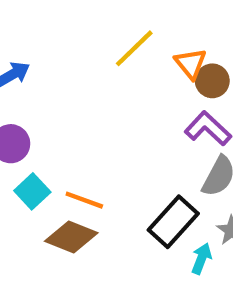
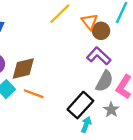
brown diamond: (71, 237) -> (23, 69), moved, turned -35
cyan arrow: (201, 259) -> (86, 125), moved

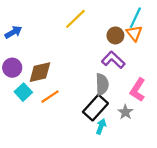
orange triangle: (90, 22) -> (134, 33), moved
gray semicircle: (104, 81) -> (102, 84), moved, turned -30
orange line: (34, 94) -> (50, 97), turned -54

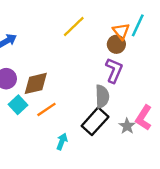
orange triangle: (134, 33) -> (121, 31), moved
purple L-shape: (113, 60) -> (114, 70), turned 70
pink L-shape: (138, 90) -> (144, 118), moved
cyan arrow: (101, 126) -> (62, 141), moved

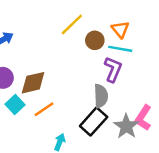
cyan line: (138, 25) -> (120, 49), moved, turned 75
brown circle: (116, 44) -> (95, 40), moved
gray star: (127, 126) -> (126, 126), size x1.5

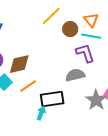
purple L-shape: (113, 69) -> (85, 53), turned -40
gray semicircle: (101, 96) -> (75, 75), turned -102
black rectangle: (94, 121) -> (52, 99), moved, turned 40

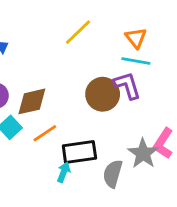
brown circle: (70, 29) -> (103, 94), moved, size x1.5
gray semicircle: (75, 75) -> (113, 174), moved, turned -60

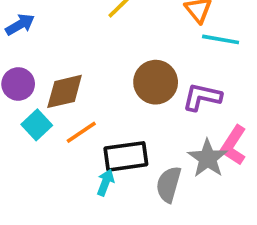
cyan line: (136, 61) -> (221, 39), moved
purple L-shape: (127, 86) -> (202, 97), moved, turned -60

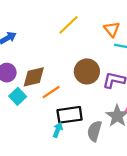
orange line: (81, 132) -> (51, 92), moved

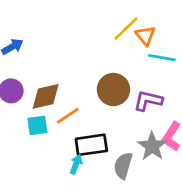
yellow line: (68, 25) -> (126, 29), moved
cyan square: (18, 96) -> (37, 125), moved, turned 35

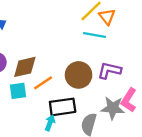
cyan line: (162, 58) -> (95, 35), moved
brown circle: (113, 90) -> (79, 75), moved
gray star: (152, 146) -> (113, 108), turned -30

